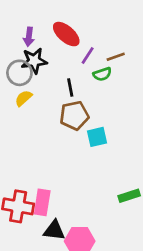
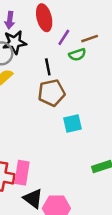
red ellipse: (66, 34) -> (44, 18), turned 35
cyan square: (97, 137) -> (72, 123), moved
black triangle: (54, 230) -> (33, 199), turned 30

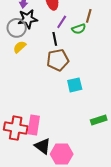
purple line: (64, 37) -> (62, 22), moved
brown line: (90, 39) -> (89, 16), turned -56

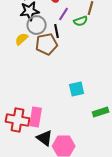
gray circle: (17, 28) -> (37, 25), moved
brown pentagon: (58, 60) -> (47, 44), moved
cyan square: (75, 85) -> (77, 89), moved

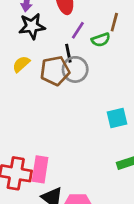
gray circle: (37, 25) -> (75, 69), moved
cyan square: (77, 89) -> (117, 118), moved

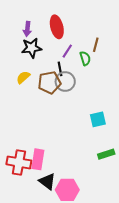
green semicircle: (101, 40) -> (85, 58), turned -88

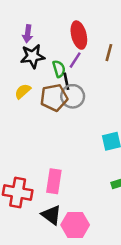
red ellipse: (57, 27) -> (79, 35), moved
green semicircle: (85, 58) -> (59, 69), moved
pink rectangle: (38, 159) -> (54, 181), moved

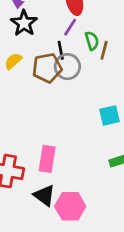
brown line: (109, 53) -> (104, 50), moved
black star: (33, 56) -> (24, 23), turned -30
green semicircle: (59, 69) -> (92, 41), moved

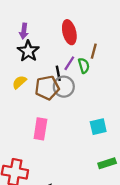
purple line: (70, 27) -> (69, 63), moved
brown line: (104, 50) -> (94, 51), moved
pink rectangle: (47, 159) -> (40, 129), moved

